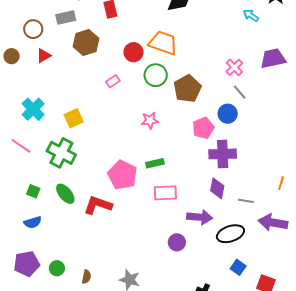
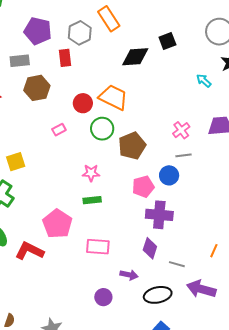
gray line: (240, 92) -> (183, 155), turned -63
green rectangle: (155, 163) -> (92, 200), moved
purple arrow: (200, 217) -> (129, 275), size x0.7

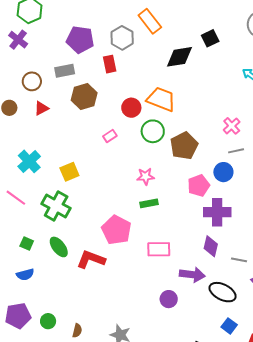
purple arrow: (129, 275) -> (192, 275), size x1.4
black ellipse: (158, 295) -> (223, 292), turned 44

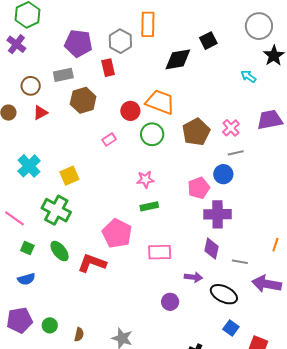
orange rectangle: (150, 21) -> (148, 24), turned 40
brown pentagon: (184, 146) -> (196, 132), moved
pink line: (16, 198) -> (15, 218), moved
purple arrow: (192, 275) -> (193, 277), size x0.7

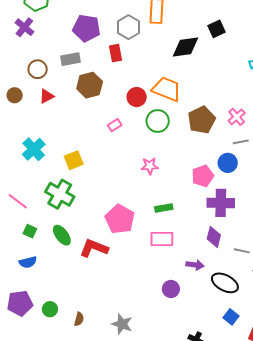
green rectangle: (149, 206) -> (164, 208), moved

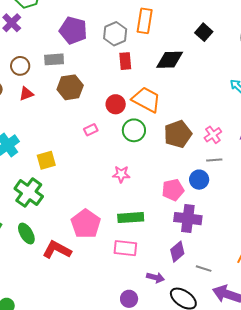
black square: (216, 29) -> (204, 32), moved, turned -30
red rectangle: (116, 53) -> (125, 61), moved
green rectangle: (164, 208) -> (131, 218), size x1.4
purple diamond: (214, 237) -> (177, 252), turned 30

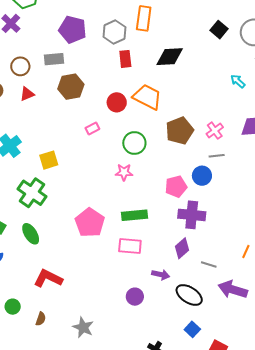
black square: (204, 32) -> (219, 30), moved
green circle: (134, 130) -> (134, 143), moved
red L-shape: (57, 250) -> (48, 278), moved

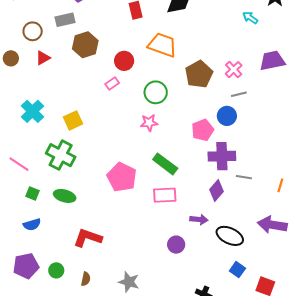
red circle: (117, 102) -> (124, 61), moved
green rectangle: (135, 215) -> (165, 164), turned 50
green ellipse: (31, 234) -> (65, 196), turned -35
gray line: (209, 264) -> (244, 177), moved

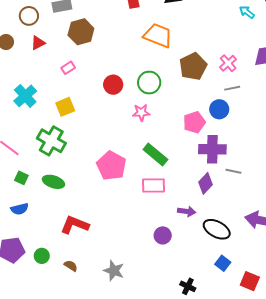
red circle: (124, 61) -> (113, 85), moved
pink rectangle: (112, 83) -> (68, 68), moved
brown semicircle: (86, 279) -> (71, 266), turned -72

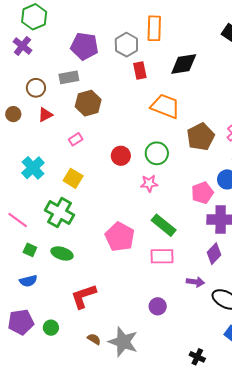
yellow square: (65, 107) -> (73, 178), turned -36
red L-shape: (75, 225) -> (84, 296), turned -40
purple circle: (163, 235) -> (158, 306), moved
brown semicircle: (71, 266) -> (94, 339), moved
gray star: (114, 271) -> (123, 342), size x1.4

